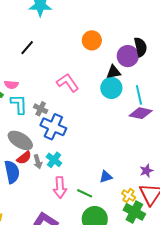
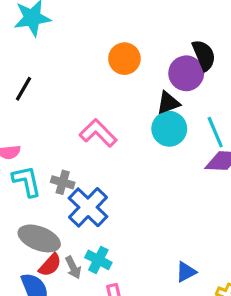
blue cross: (53, 127) -> (88, 207), turned 30

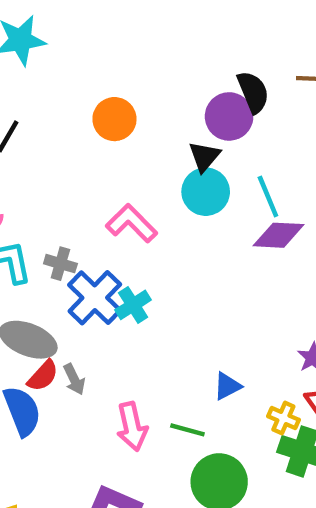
orange circle: (124, 59) -> (114, 119), moved
black triangle: (168, 103) -> (204, 156), turned -30
pink L-shape: (98, 133) -> (132, 223), moved
cyan cross: (98, 260) -> (133, 305), moved, turned 30

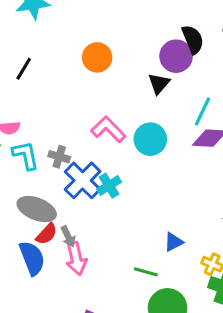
cyan circle: (206, 192) -> (150, 139), moved
cyan line: (268, 197) -> (203, 111), turned 48
pink arrow: (132, 427) -> (76, 259), moved

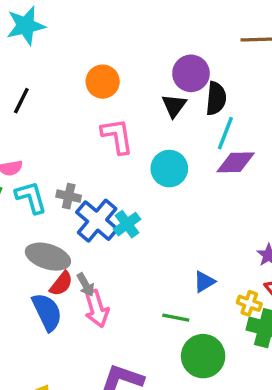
black semicircle: (193, 39) -> (216, 98), moved, turned 32
pink L-shape: (108, 129) -> (117, 136), moved, turned 40

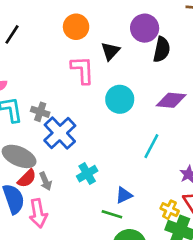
black triangle: (174, 106) -> (110, 51), moved
cyan line: (225, 133) -> (151, 146), moved
cyan cross: (127, 224) -> (87, 174), moved
blue triangle: (204, 282) -> (124, 195), moved
pink arrow: (97, 309) -> (38, 213), moved

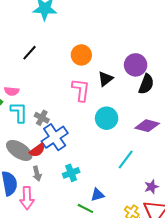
red semicircle: (27, 178) -> (37, 150), moved

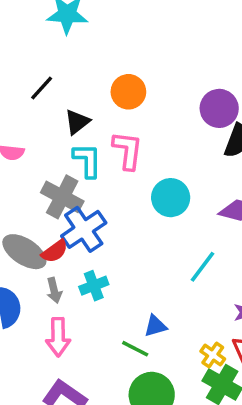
black triangle: (105, 79) -> (77, 122), moved
cyan L-shape: (19, 112) -> (87, 160), moved
gray cross: (42, 118) -> (62, 197), size x1.6
cyan cross: (71, 173) -> (94, 286), moved
pink arrow: (27, 198) -> (58, 337), moved

